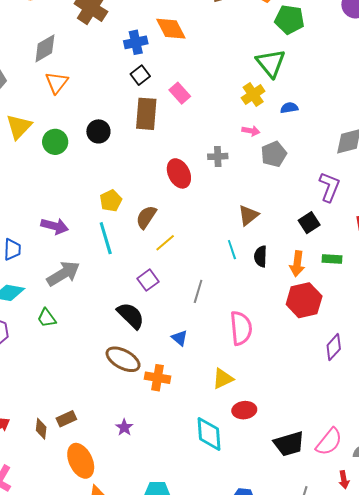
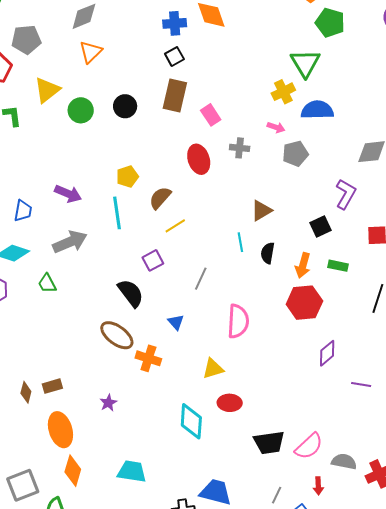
pink rectangle: (180, 93) -> (211, 115), moved
blue semicircle: (289, 108) -> (317, 110), size x1.8

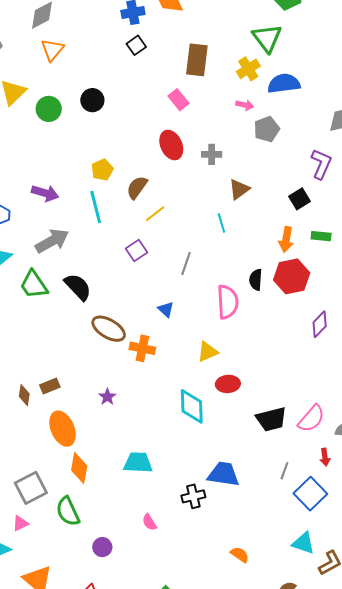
brown rectangle: (175, 96) -> (197, 60), moved
gray cross: (240, 148) -> (212, 154), moved
black semicircle: (268, 253) -> (256, 280), moved
green trapezoid: (47, 283) -> (34, 285), size x1.5
black semicircle: (131, 293) -> (78, 287), moved

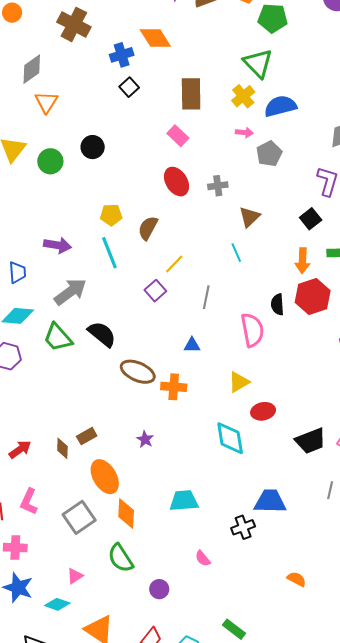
yellow pentagon: (102, 170) -> (111, 215), turned 30
yellow line: (155, 214) -> (174, 264), moved
blue triangle: (166, 309) -> (192, 345), turned -36
gray square: (31, 488) -> (79, 517), moved

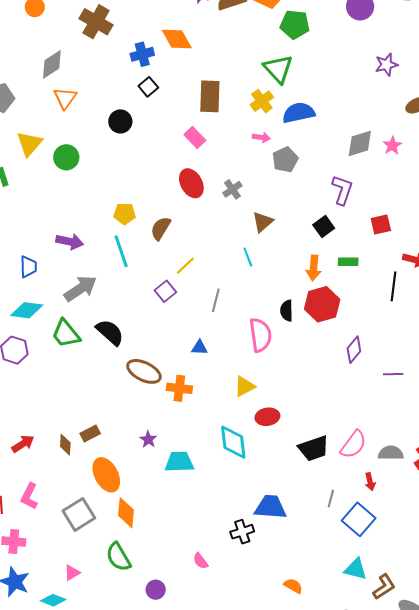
black circle: (93, 147) -> (120, 121), moved
gray cross: (218, 186) -> (232, 189), turned -30
cyan trapezoid: (184, 501) -> (179, 462), moved

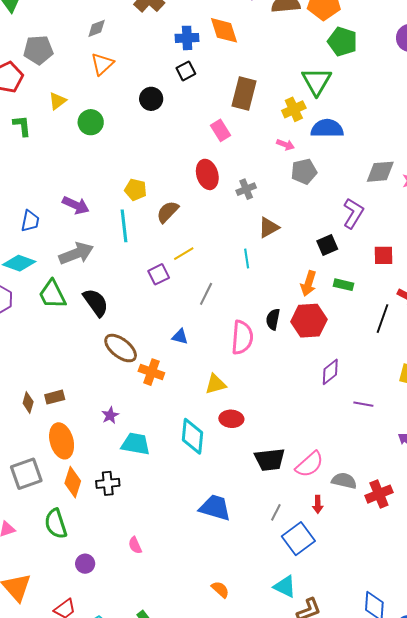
gray diamond: (52, 64) -> (97, 28), size x0.7
yellow triangle: (29, 144) -> (58, 101), size x0.7
black cross: (242, 532) -> (108, 483), moved

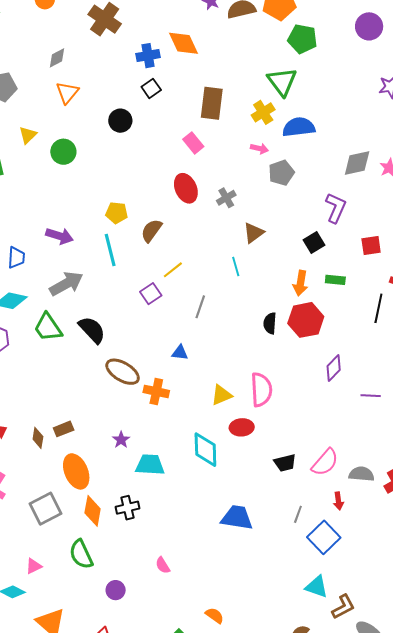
pink semicircle: (242, 337) -> (261, 390), moved
black trapezoid: (270, 460) -> (285, 463), size x0.7
orange semicircle: (220, 589) -> (215, 615), moved

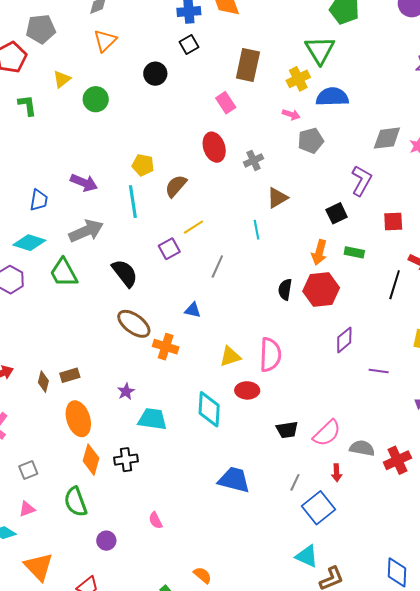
black semicircle: (92, 330) -> (125, 273), moved
gray square: (46, 509) -> (28, 470), moved, size x0.6

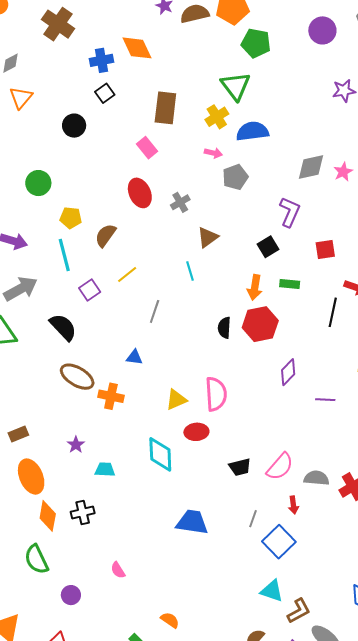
green circle: (96, 99) -> (38, 183), moved
purple square: (169, 249) -> (90, 290), moved
cyan trapezoid: (152, 419) -> (105, 470), size x0.7

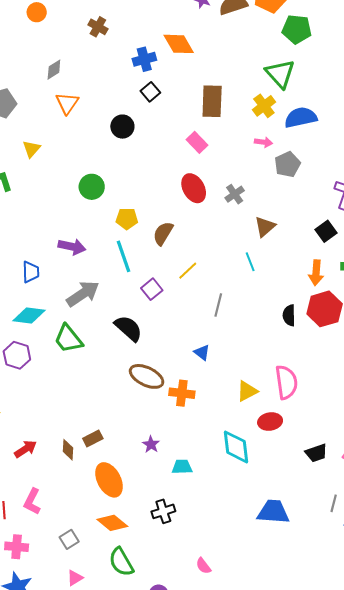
brown cross: (58, 24) -> (98, 27), size x0.6
blue triangle: (134, 357) -> (202, 352), turned 36
orange diamond: (48, 516) -> (112, 523), moved, turned -56

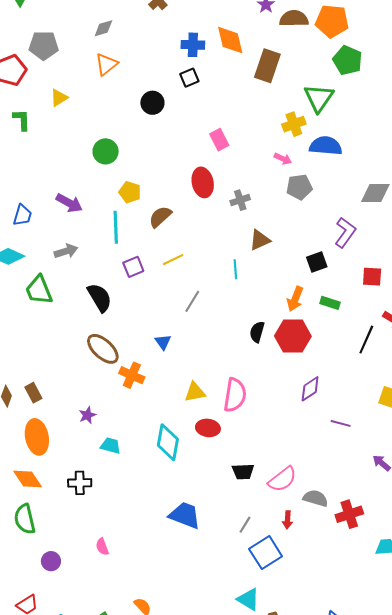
brown rectangle: (212, 101) -> (267, 66), moved
gray arrow: (83, 294) -> (66, 251), size x0.7
brown rectangle: (93, 439) -> (33, 393), turned 72

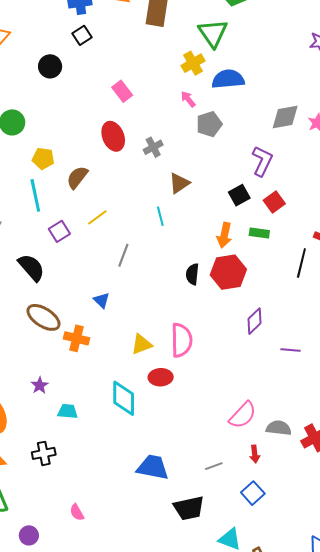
pink arrow: (283, 159) -> (188, 99), turned -144
red square: (372, 277) -> (274, 202), moved, turned -30
black trapezoid: (243, 472) -> (189, 508), moved, size x1.4
gray line: (245, 525) -> (214, 466), turned 48
blue square: (266, 553) -> (253, 493), moved, size x0.7

